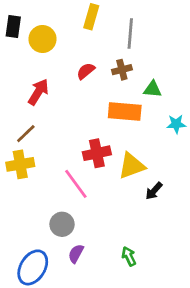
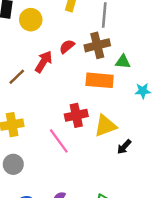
brown cross: (122, 70) -> (97, 45), size x1.5
red arrow: (38, 92) -> (44, 62), moved
brown line: (26, 134) -> (17, 77), moved
gray circle: (62, 224) -> (13, 164), moved

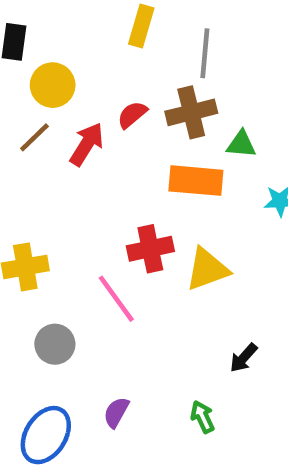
yellow circle: (31, 20) -> (53, 85), moved
brown line: (17, 77) -> (34, 137), moved
black arrow: (124, 147) -> (244, 358), moved
gray circle: (13, 164) -> (55, 344), moved

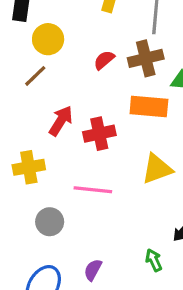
red arrow: (87, 144) -> (61, 121), moved
red cross: (150, 249) -> (99, 134), moved
pink line: (116, 299) -> (93, 190), turned -48
green arrow: (203, 417) -> (154, 260), moved

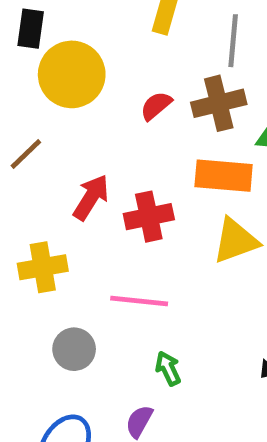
yellow circle: (48, 39) -> (72, 74), size x1.4
brown line: (35, 76) -> (26, 154), moved
yellow triangle: (157, 169) -> (236, 241), moved
green arrow: (154, 260) -> (168, 368), moved

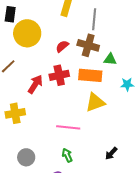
brown cross: (219, 103) -> (88, 45), turned 30
red cross: (149, 217) -> (59, 75), moved
pink line: (139, 301) -> (68, 127), moved
gray circle: (74, 349) -> (26, 157), moved

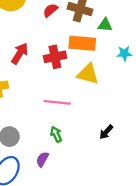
red cross: (59, 75) -> (55, 57), moved
yellow triangle: (95, 102) -> (88, 74), turned 35

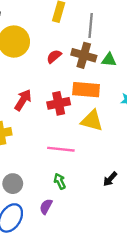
green triangle: (105, 25) -> (109, 60), moved

